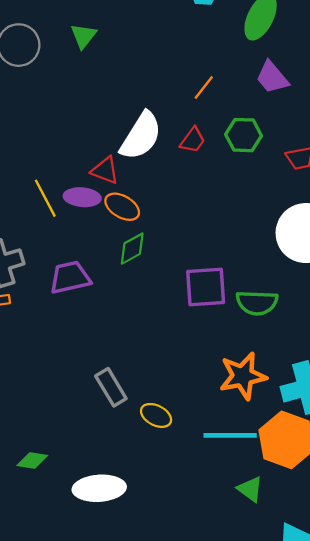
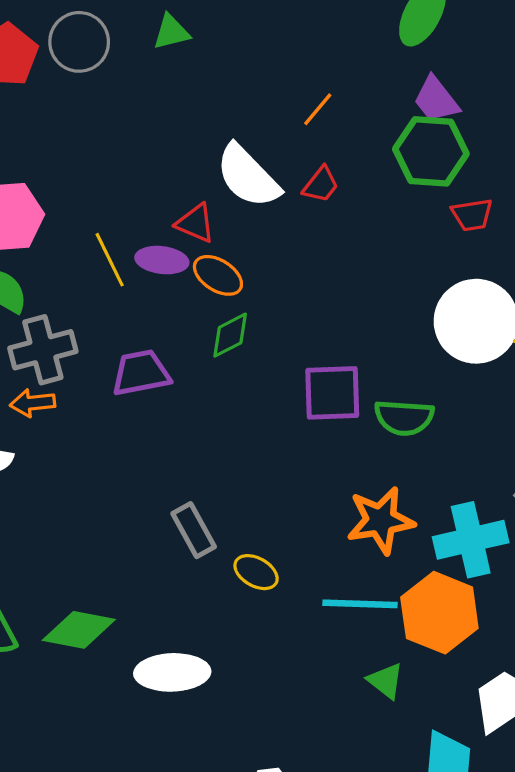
green triangle: (83, 36) -> (171, 32), turned 36
orange line: (204, 88) -> (318, 109), moved
green hexagon: (244, 135) -> (431, 151), moved, size x1.4
white semicircle: (141, 136) -> (248, 176), turned 102
green diamond: (32, 460) -> (79, 630), size x1.6

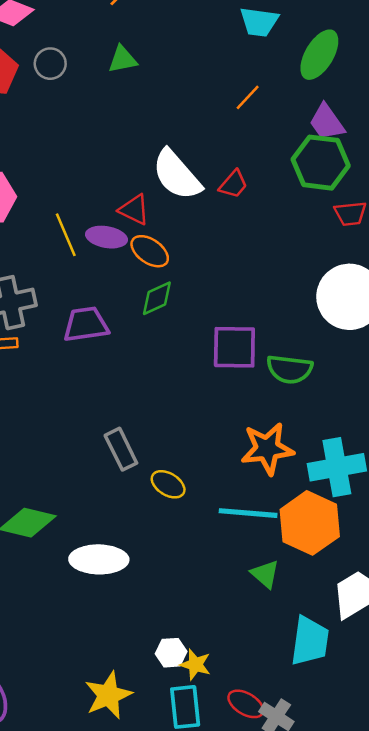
gray circle: (79, 42) -> (50, 64), size x0.7
orange line: (318, 109) -> (248, 97), moved

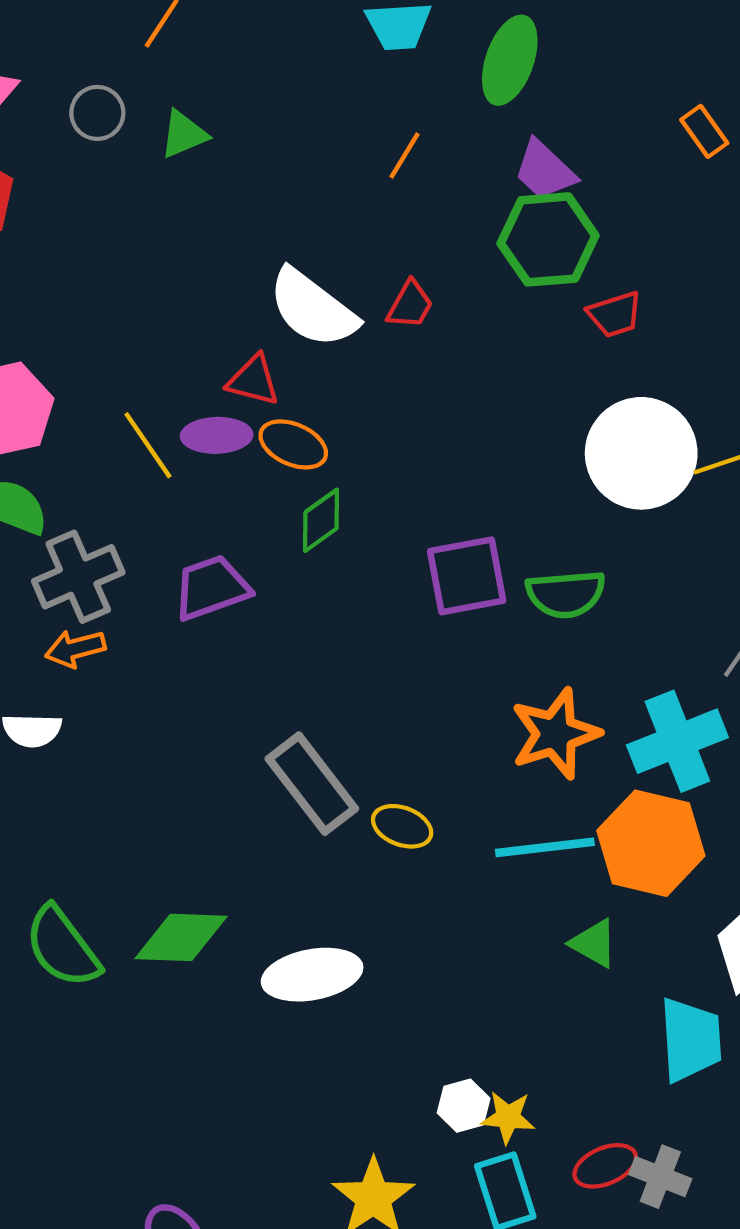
gray circle: (50, 64) -> (97, 113), moved
gray rectangle: (121, 449) -> (312, 784), size x1.4
red ellipse: (246, 704) -> (605, 1166), turned -42

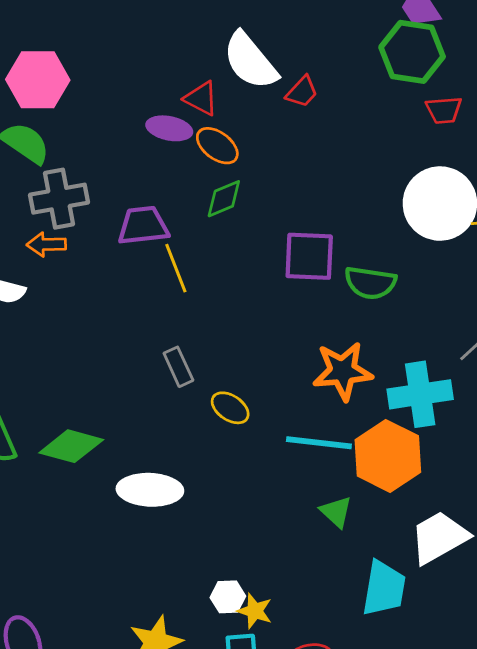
red trapezoid: (410, 305) -> (302, 92), moved
yellow line: (148, 445) -> (176, 268), moved
gray rectangle: (312, 784) -> (178, 367), size x0.6

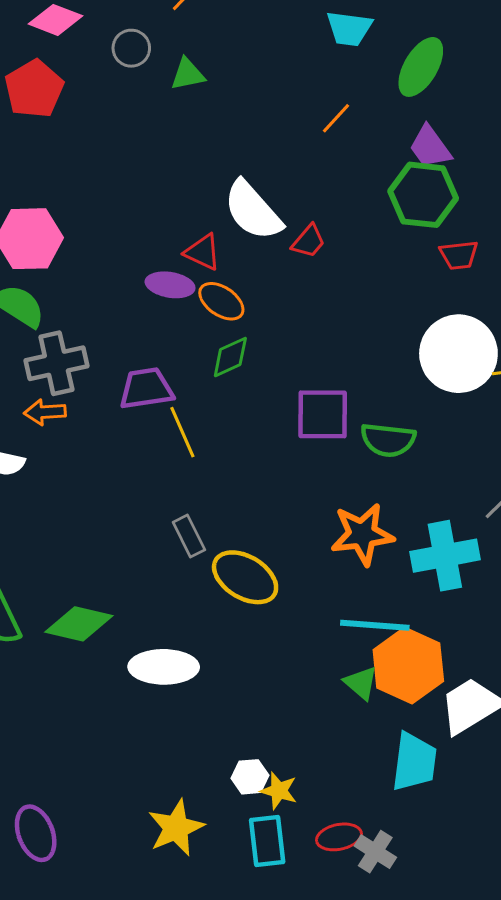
yellow ellipse: (230, 408) -> (245, 577), size x1.6
cyan line: (319, 443) -> (375, 625), moved
orange hexagon: (388, 456) -> (408, 665), moved

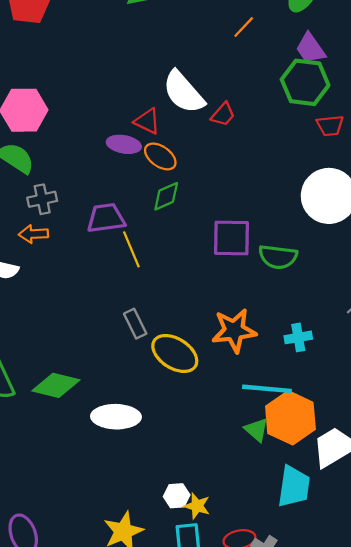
gray cross: (56, 363) -> (42, 199), size x0.7
orange star: (362, 534) -> (234, 331), moved
cyan cross: (445, 556) -> (298, 337), moved, size x0.6

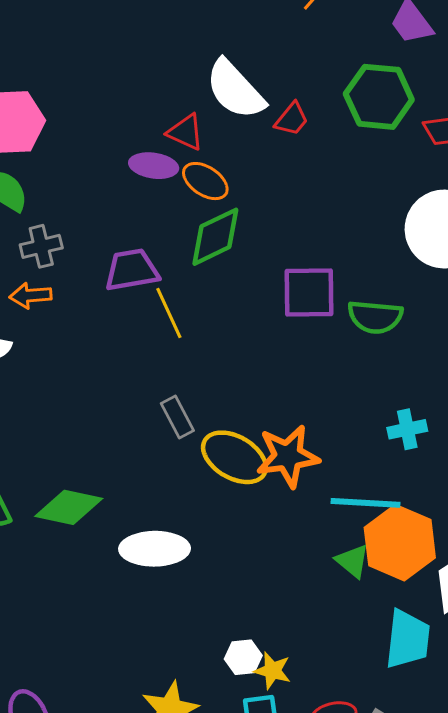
green hexagon: (305, 82) -> (379, 97), moved
green diamond: (166, 196) -> (215, 237), size x1.4
orange star: (234, 331) -> (288, 456), moved

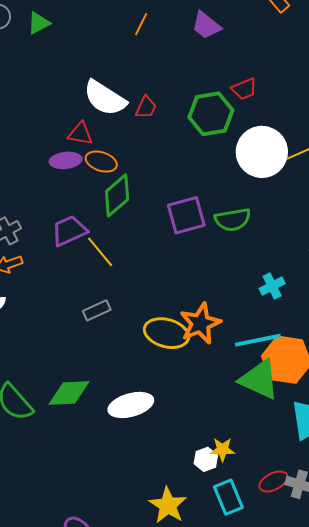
green hexagon: (379, 97) -> (211, 114), moved
gray rectangle: (177, 417) -> (97, 310), moved, turned -72
green triangle: (352, 561) -> (259, 379), size x1.8
yellow star: (272, 671) -> (222, 449), moved

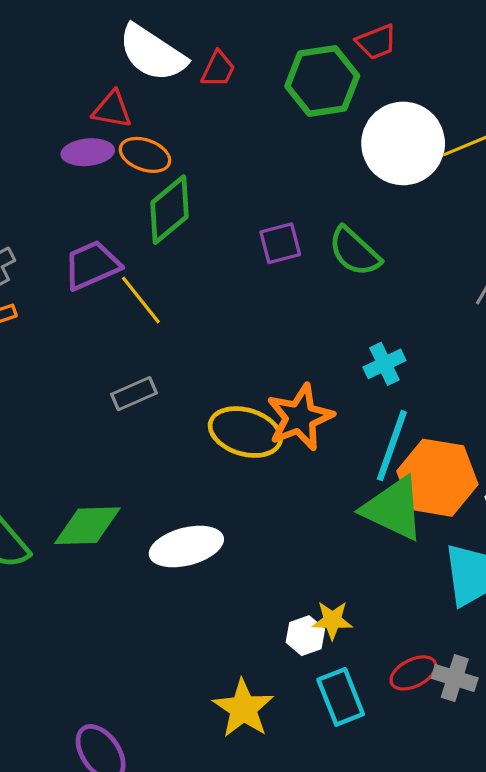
purple square: (186, 215) -> (280, 243), size x0.7
green semicircle: (233, 220) -> (354, 252), turned 51
cyan cross: (272, 286) -> (384, 364), moved
cyan line: (258, 340) -> (392, 446), turned -60

